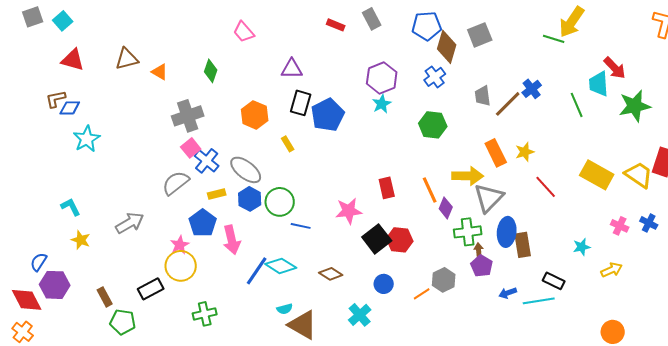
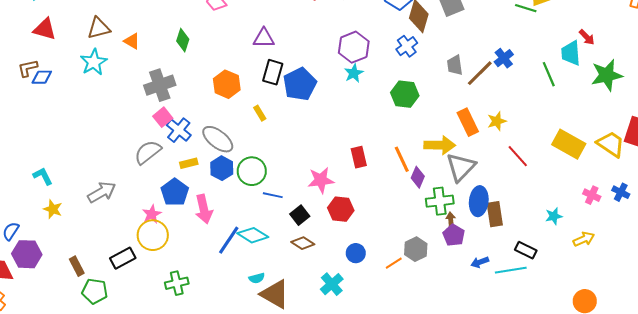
red arrow: (615, 68) -> (587, 37), size x0.7
cyan star: (87, 139) -> (94, 62), moved
black square: (377, 239) -> (300, 215), moved, size x0.7
red hexagon: (400, 240) -> (341, 209), moved

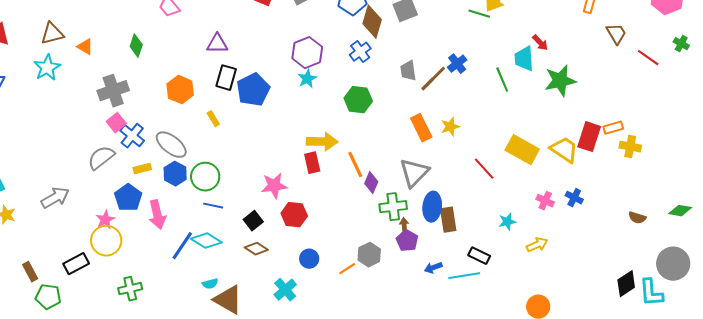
yellow arrow: (440, 145) -> (322, 142), moved
red line: (518, 156) -> (484, 169), moved
blue line: (273, 195) -> (213, 206), moved

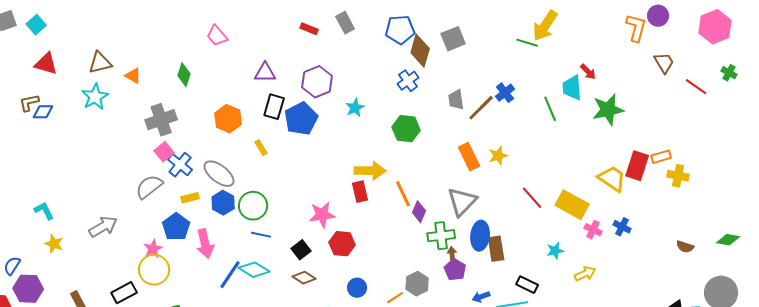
purple hexagon: (307, 53) -> (317, 82), moved
yellow rectangle: (522, 150) -> (572, 205), moved

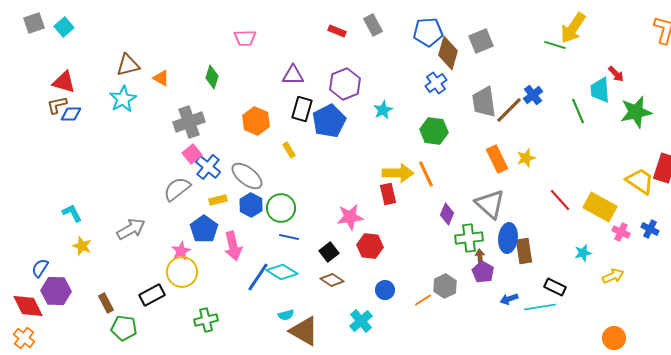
pink trapezoid: (217, 36) -> (245, 38), turned -50
red triangle: (46, 64) -> (64, 82), moved
gray trapezoid: (456, 100) -> (484, 102), size x1.5
orange line: (403, 194) -> (426, 174), moved
gray triangle: (462, 202) -> (490, 204), turned -32

